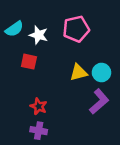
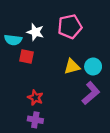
cyan semicircle: (14, 29) -> (13, 40), moved, turned 42

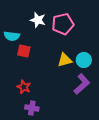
white star: (35, 32) -> (38, 20), moved
red star: (35, 98) -> (24, 87), moved

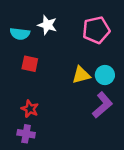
pink pentagon: (63, 24) -> (96, 30), moved
cyan semicircle: (12, 36) -> (20, 34), moved
purple cross: (32, 108) -> (26, 134), moved

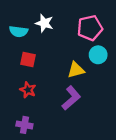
cyan circle: (105, 75) -> (98, 55), moved
purple L-shape: (102, 105) -> (71, 98), moved
red star: (30, 109) -> (28, 90), moved

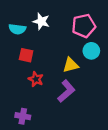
red star: (28, 90) -> (36, 79), moved

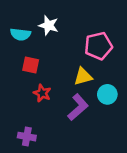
pink pentagon: (84, 26) -> (98, 46), moved
cyan circle: (91, 51) -> (107, 94), moved

